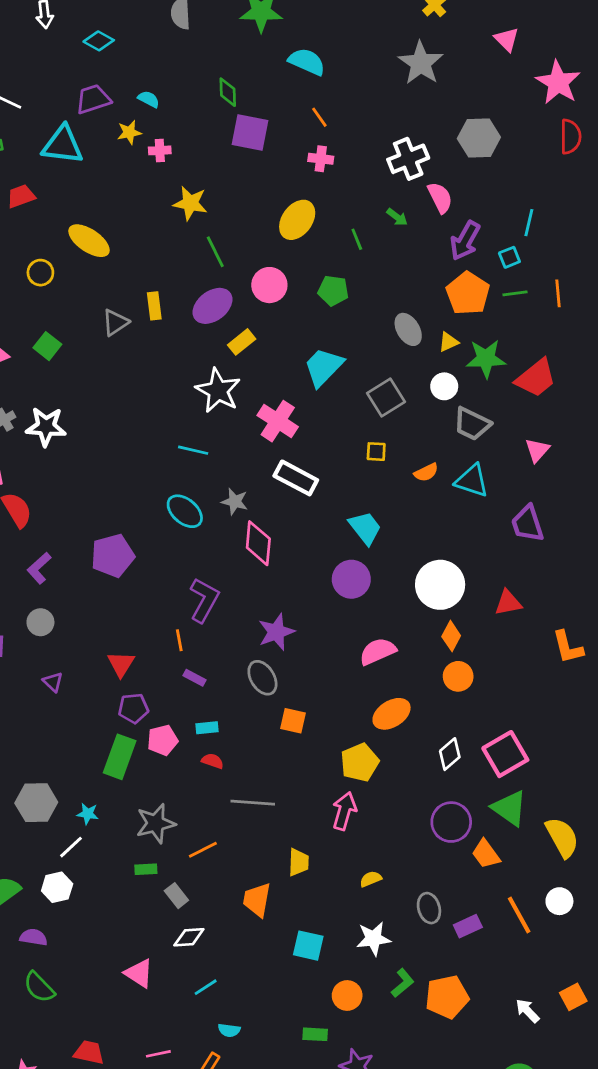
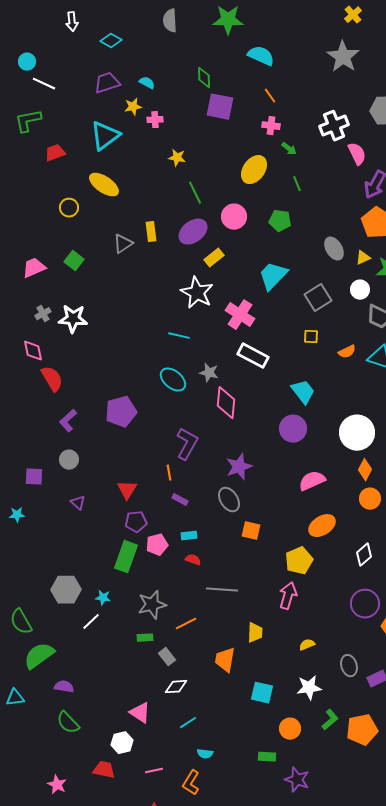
cyan triangle: (63, 145) -> (105, 136), moved, turned -44
yellow star: (190, 203) -> (177, 158), size x0.7
green arrow: (397, 217) -> (289, 149), moved
white hexagon: (57, 887) -> (122, 743), moved

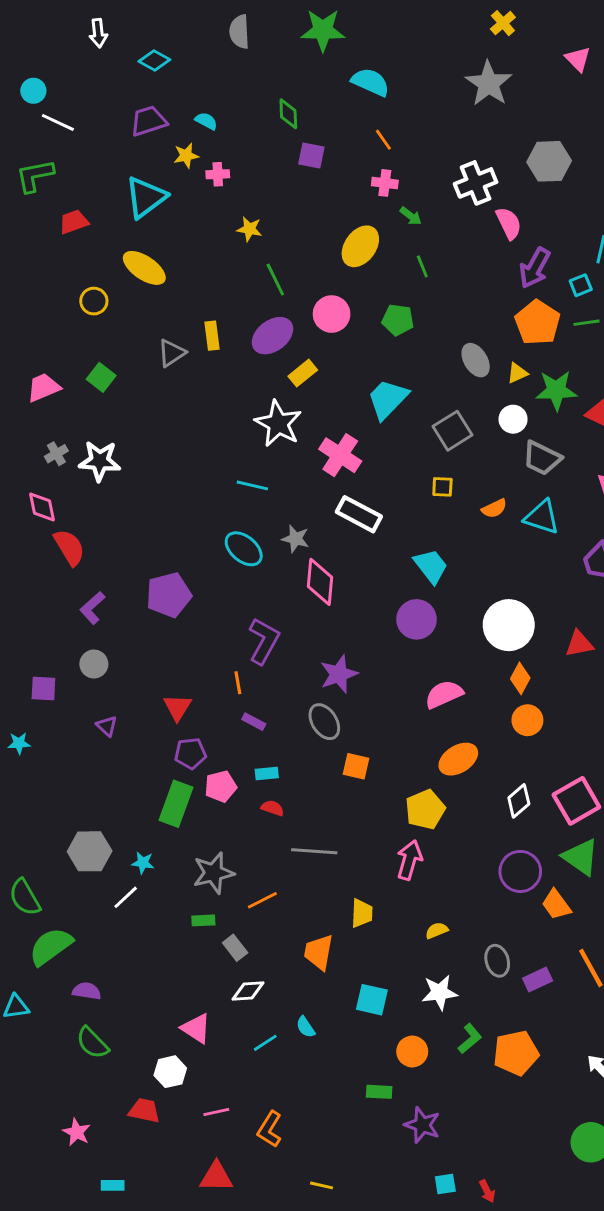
purple square: (220, 107) -> (311, 156), size x0.7
cyan semicircle: (205, 754) -> (306, 1027), moved, turned 49

